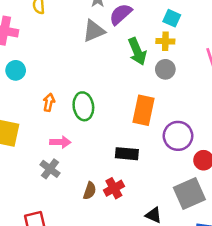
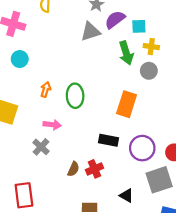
cyan square: (172, 18) -> (139, 26), moved, turned -32
purple circle: (178, 136) -> (142, 148), moved

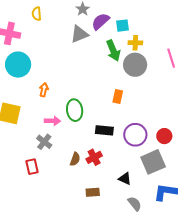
cyan circle: (20, 59) -> (18, 65), size x1.6
gray circle: (149, 71) -> (135, 65), size x1.5
green ellipse: (75, 96) -> (75, 110), moved
orange rectangle: (127, 104) -> (118, 97), size x0.6
red rectangle: (24, 195) -> (32, 167), moved, size x0.7

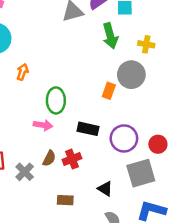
yellow cross: (135, 43) -> (146, 44), moved
gray circle: (135, 65) -> (131, 75), moved
pink arrow: (52, 121) -> (43, 125), moved
gray cross: (44, 142) -> (25, 172), moved

